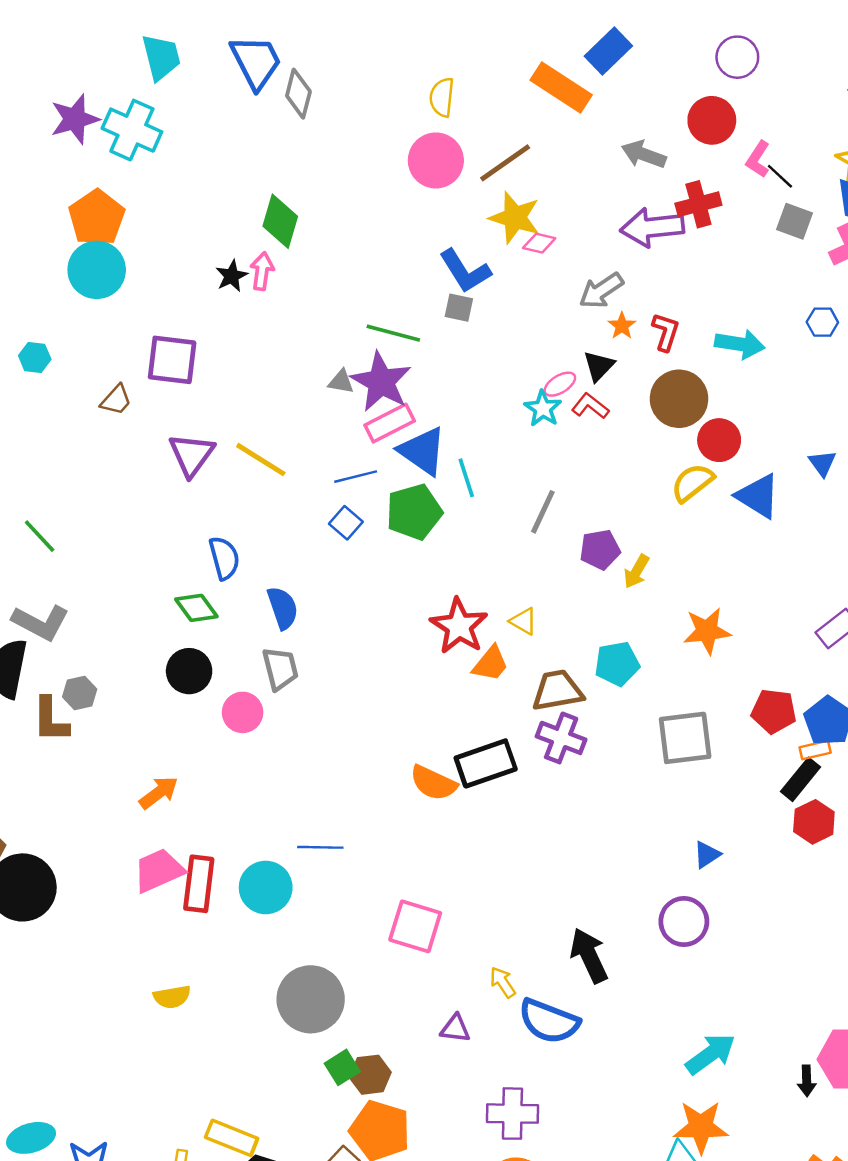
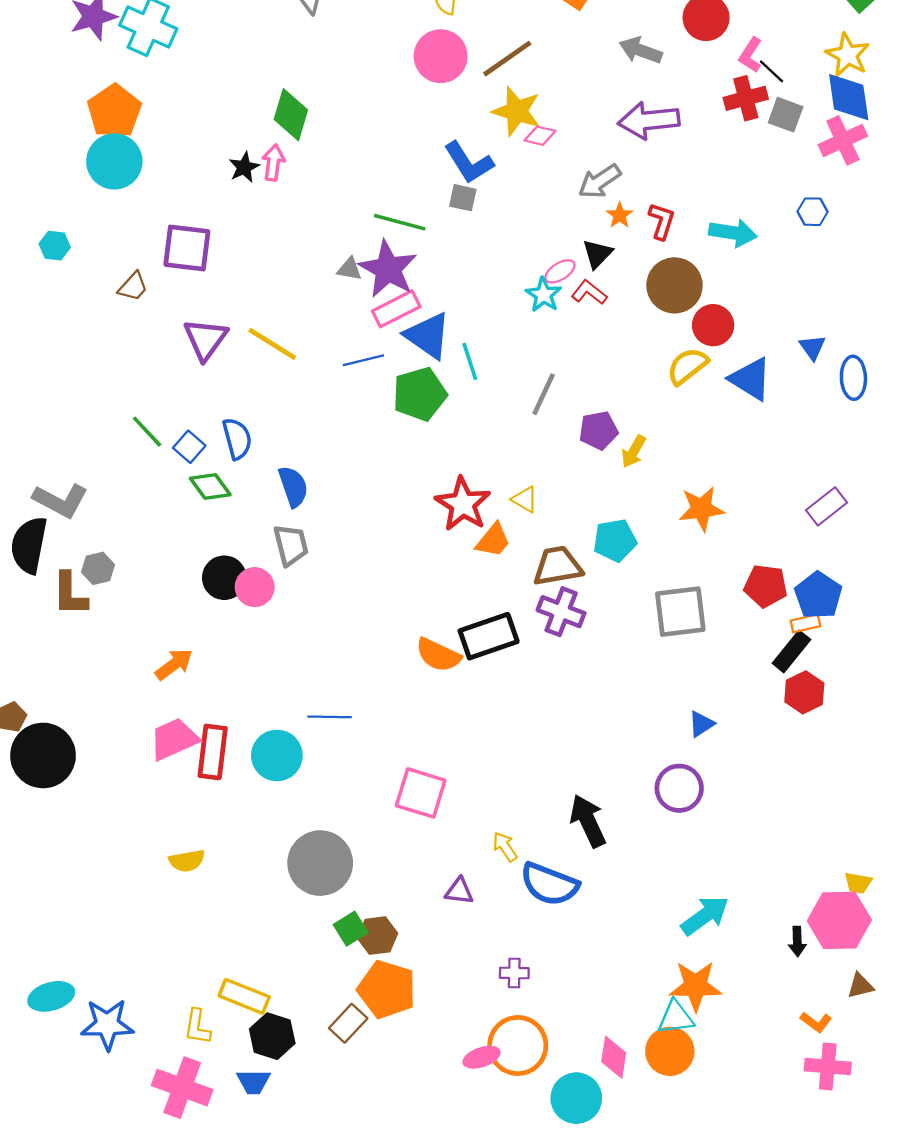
red cross: (698, 204) -> (746, 98), moved
blue square: (346, 523) -> (189, 447), moved
green line: (40, 536) -> (147, 432), moved
black circle: (189, 671) -> (224, 578), moved
purple cross: (512, 1114) -> (514, 973), size x0.6

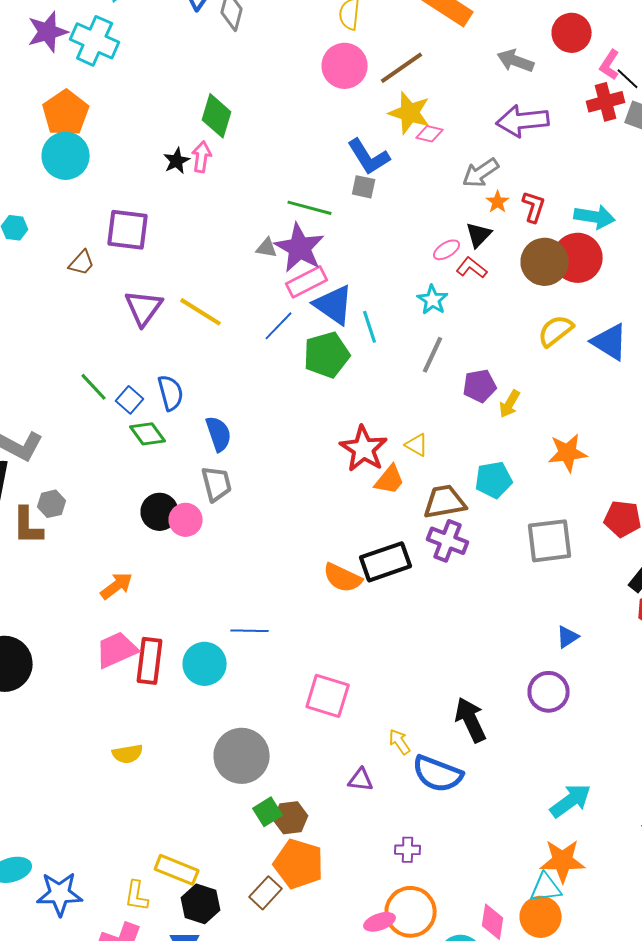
cyan star: (544, 295) -> (433, 300), moved
red circle: (713, 325) -> (578, 258), moved, size x1.4
blue line: (363, 360) -> (279, 326), turned -32

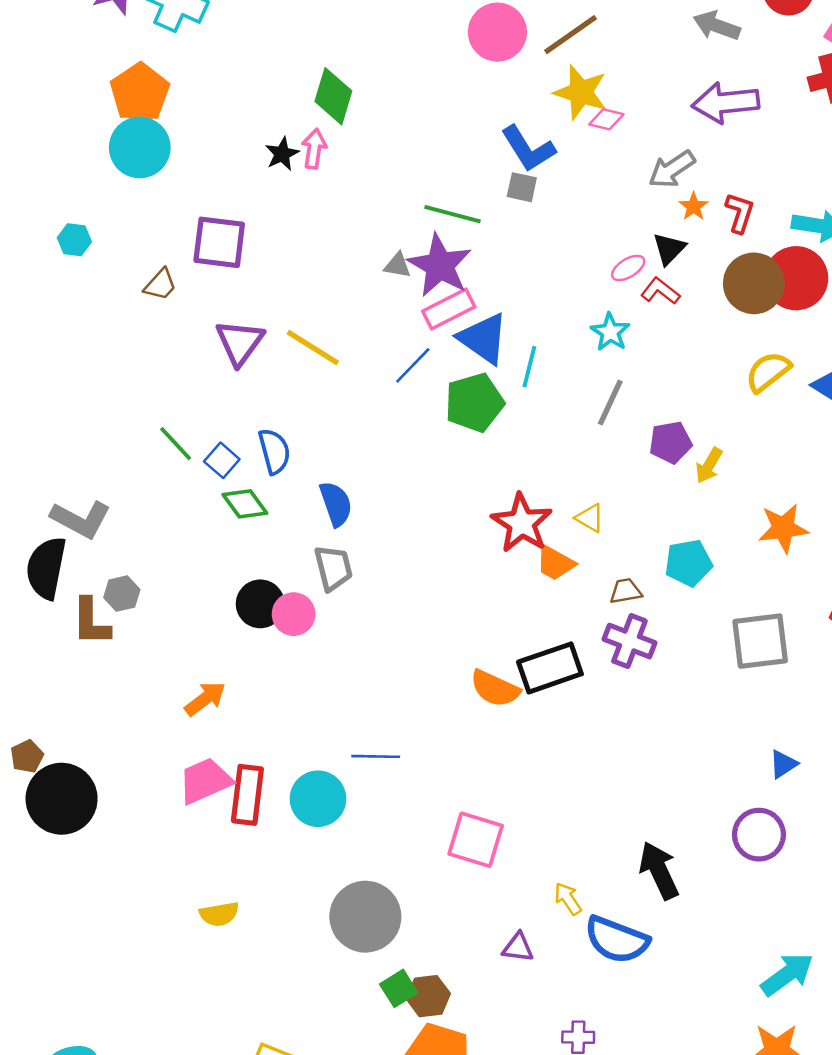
cyan line: (370, 327) -> (529, 367), turned 32
orange trapezoid: (390, 480) -> (555, 563), turned 80
brown trapezoid: (445, 502) -> (626, 591), size x0.6

